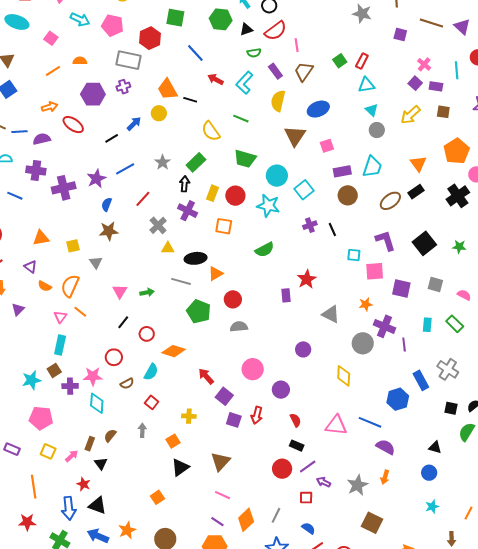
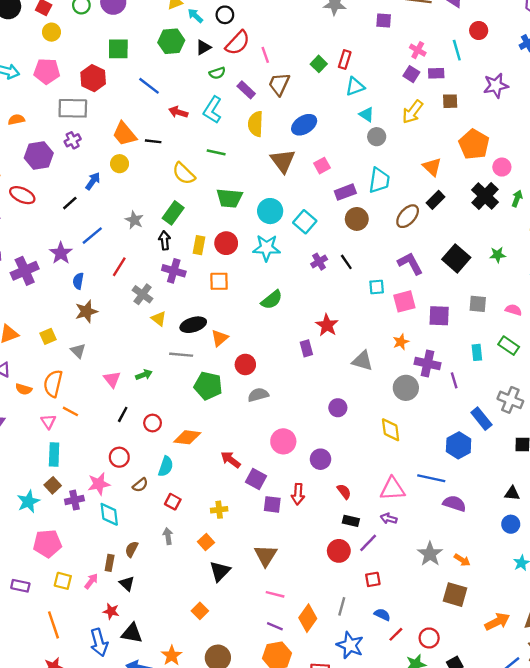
yellow triangle: (168, 248) -> (159, 319), turned 48
orange arrow: (385, 477) -> (462, 560), moved, turned -64
purple arrow: (324, 482) -> (389, 519), moved

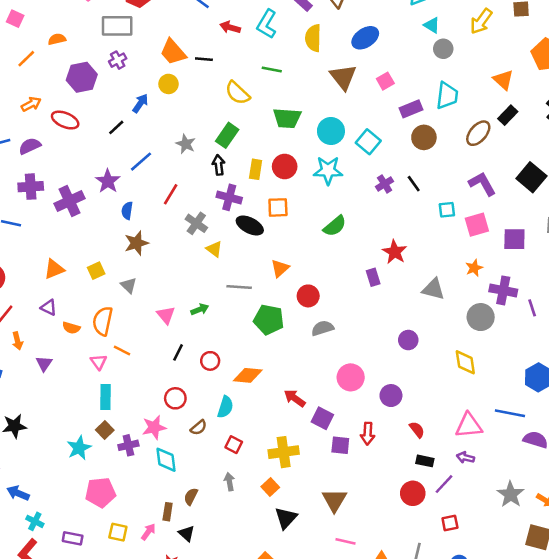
black ellipse: (193, 325) -> (250, 225), moved, turned 45
yellow cross: (219, 510) -> (284, 452), size x1.6

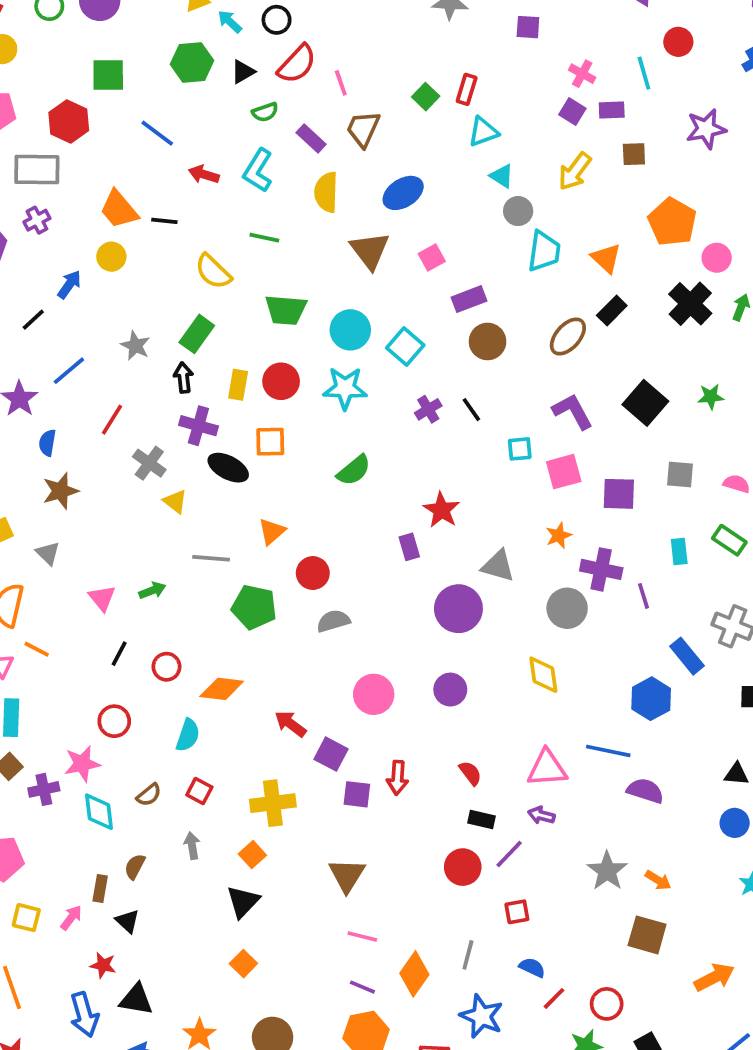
cyan trapezoid: (447, 96) -> (544, 251), moved
purple circle: (408, 340) -> (458, 609), moved, size x1.6
purple circle: (391, 396) -> (450, 690), moved
brown semicircle: (199, 428) -> (149, 795), moved
black triangle: (286, 518) -> (243, 902), moved

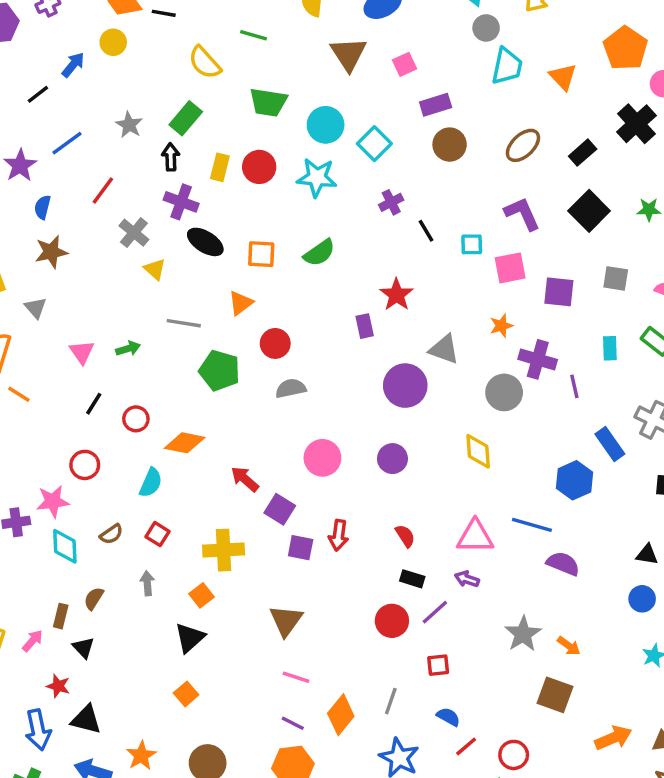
black rectangle: (612, 310) -> (583, 153), moved
black line: (471, 410) -> (426, 231), moved
orange square: (270, 442) -> (261, 254), moved

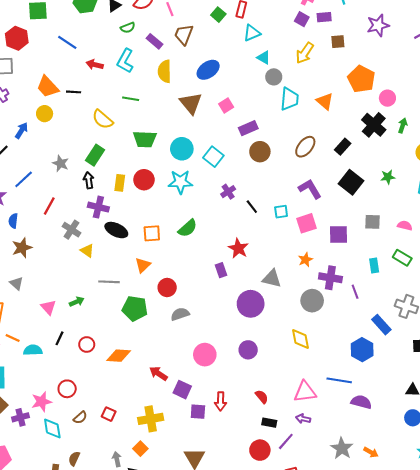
red circle: (85, 465) -> (67, 389), moved
cyan semicircle: (151, 483) -> (33, 350), moved, turned -108
gray arrow: (147, 583) -> (117, 459), moved

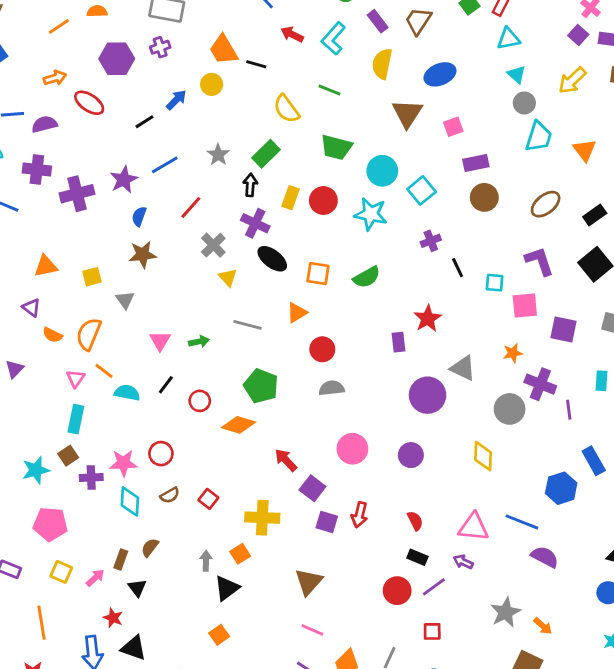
green pentagon: (135, 308) -> (261, 386), moved

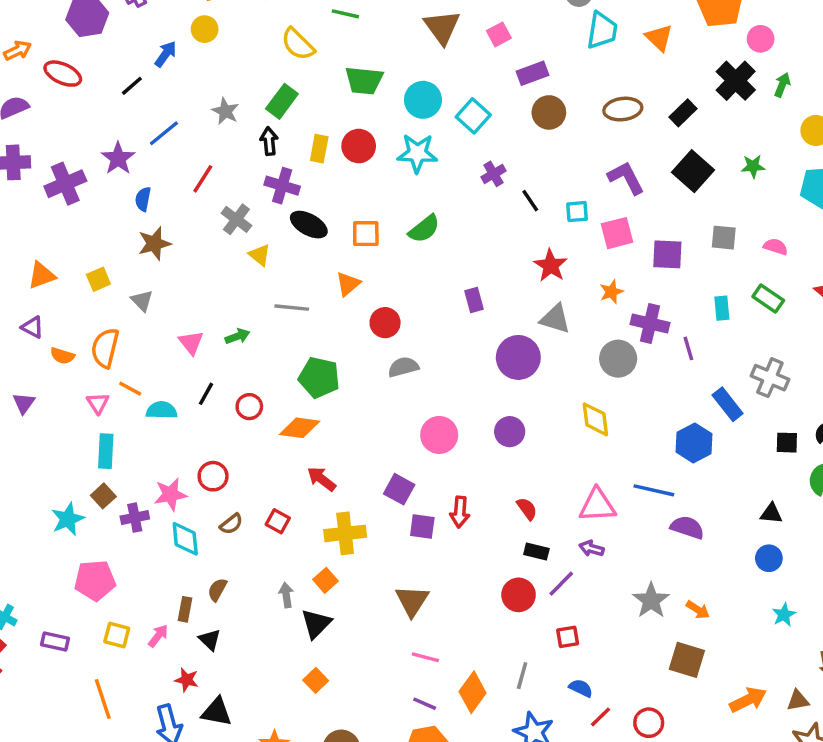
brown ellipse: (546, 204) -> (623, 109), turned 40
red star: (428, 319) -> (551, 266), moved
red arrow: (286, 460) -> (321, 479), moved

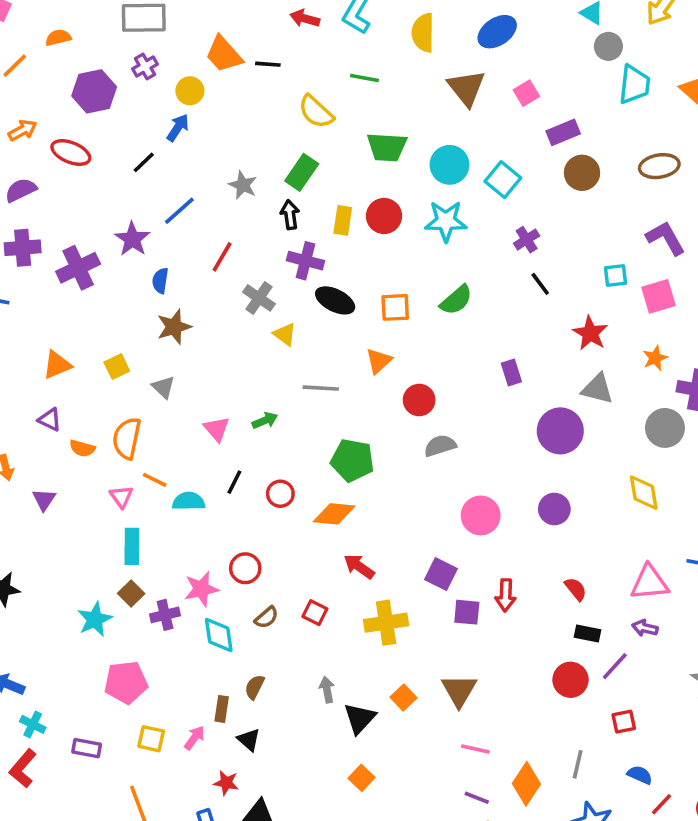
yellow circle: (205, 29) -> (190, 91), moved
black line: (530, 201) -> (540, 284), moved
orange square: (325, 580) -> (403, 698), moved

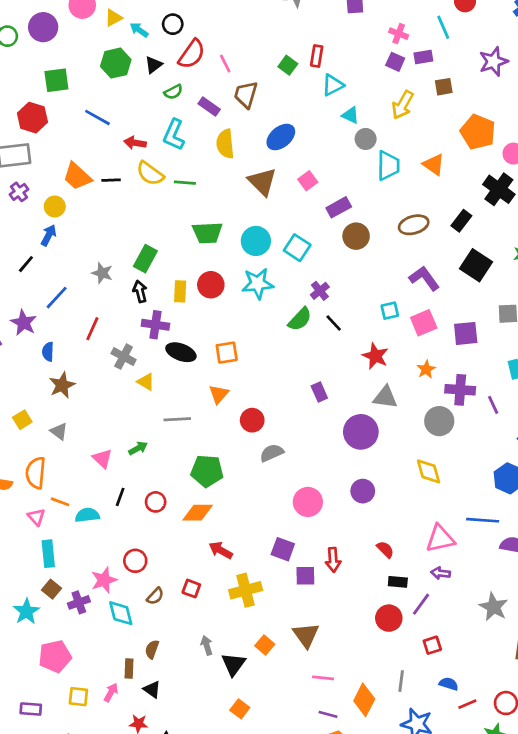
yellow semicircle: (316, 112) -> (150, 173), moved
green semicircle: (456, 300) -> (300, 319), moved
red line: (662, 804) -> (467, 704), turned 30

